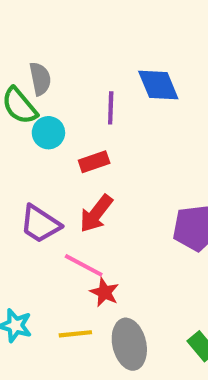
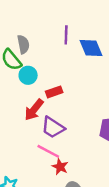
purple line: (111, 108) -> (66, 35), moved
red arrow: (96, 214) -> (34, 110), moved
purple trapezoid: (40, 224) -> (53, 128), moved

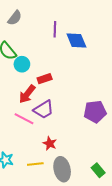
gray semicircle: (23, 44) -> (15, 18), moved, turned 49
purple trapezoid: (53, 128) -> (44, 109), turned -65
pink line: (48, 151) -> (24, 119), moved

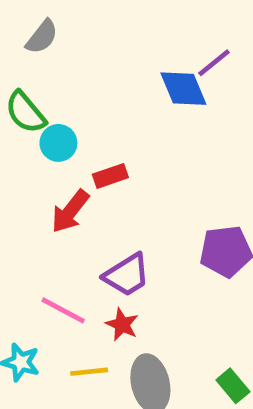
purple line: (55, 29) -> (214, 63), moved, turned 49
purple trapezoid: (44, 109) -> (127, 275), moved
pink line: (24, 119) -> (63, 310), moved

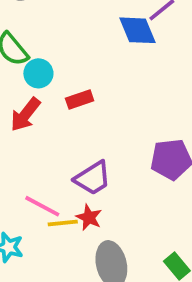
red arrow: (70, 211) -> (25, 115), moved
yellow line: (89, 372) -> (63, 223), moved

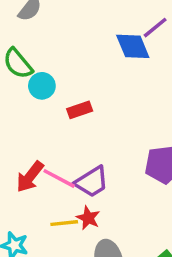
red arrow: (25, 115) -> (30, 177), moved
pink line: (42, 206) -> (59, 178), moved

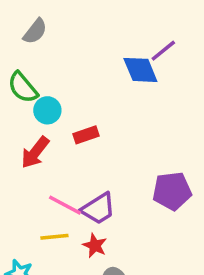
red arrow: (30, 177) -> (35, 152), moved
yellow line: (64, 223) -> (54, 237), moved

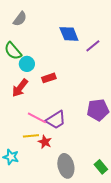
purple line: (163, 51) -> (93, 46), moved
blue diamond: (140, 70) -> (69, 34), moved
red star: (95, 246) -> (45, 142), moved

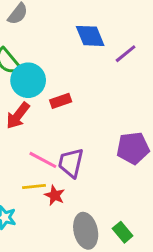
cyan circle: (27, 64) -> (28, 80), size x1.5
purple trapezoid: (56, 120) -> (71, 163), turned 135
green rectangle: (101, 167) -> (123, 232), moved

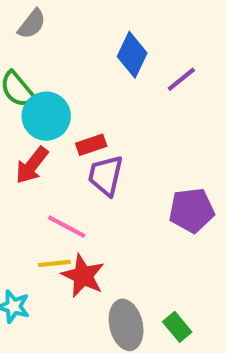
blue diamond: (90, 36) -> (132, 55), turned 48
purple trapezoid: (71, 163) -> (106, 175), moved
red star: (55, 195) -> (83, 276), size x1.5

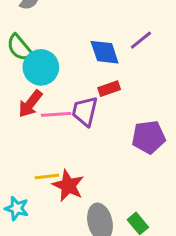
blue diamond: (132, 55) -> (105, 52), moved, turned -44
red rectangle: (91, 145) -> (109, 89), moved
pink line: (67, 227) -> (56, 114), moved, turned -32

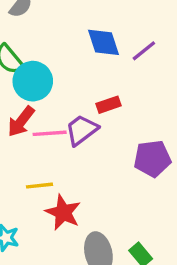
blue diamond: (105, 52) -> (103, 42), moved
purple trapezoid: (85, 111) -> (82, 130), turned 40
yellow line: (47, 176) -> (39, 186), moved

